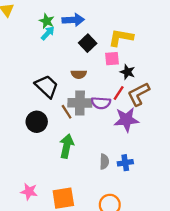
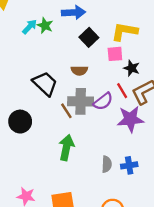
green star: (47, 21) -> (45, 26), moved
cyan arrow: (48, 33) -> (30, 27), moved
red line: (119, 93) -> (122, 91), turned -64
purple semicircle: (101, 103) -> (103, 101), turned -42
black circle: (37, 122) -> (20, 122), moved

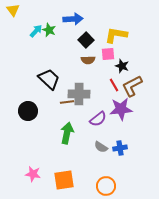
brown semicircle: (79, 71) -> (88, 60), moved
purple semicircle: (103, 101) -> (98, 119), moved
brown line: (66, 111) -> (67, 102), turned -64
gray semicircle: (107, 164) -> (101, 147), turned 120

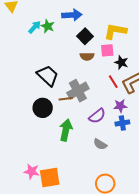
gray cross: (79, 94) -> (78, 91), turned -30
purple star: (121, 109) -> (120, 106), size x0.6
black circle: (28, 111) -> (43, 108), moved
blue cross: (120, 148) -> (122, 123), moved
orange square: (64, 180) -> (50, 178), moved

